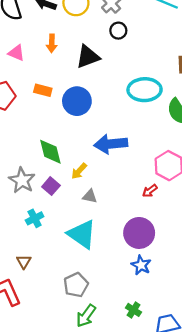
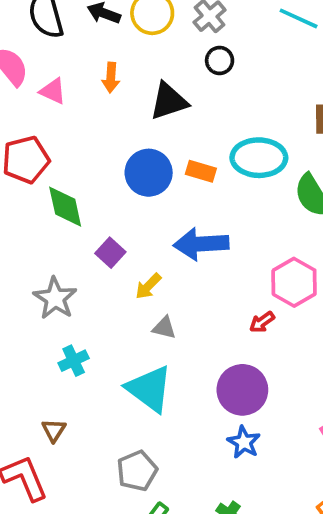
orange rectangle: (43, 90) -> (201, 171), moved
green diamond: (50, 152) -> (65, 207), moved
purple square: (51, 186) -> (110, 253), moved

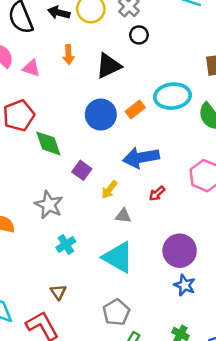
orange rectangle: (201, 171) -> (135, 110), turned -48
red arrow: (262, 322) -> (157, 194), moved

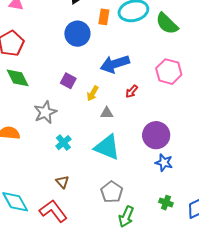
orange rectangle: (135, 110) -> (104, 17), moved, turned -35
green diamond: (48, 143) -> (18, 78), moved
gray star: (49, 205) -> (45, 112), turned 30

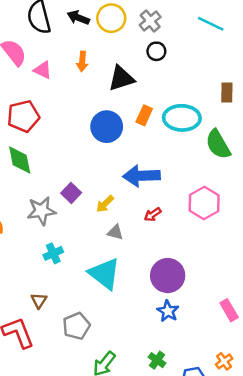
purple square: (68, 81) -> (71, 193), moved
gray pentagon: (112, 192) -> (76, 326), moved

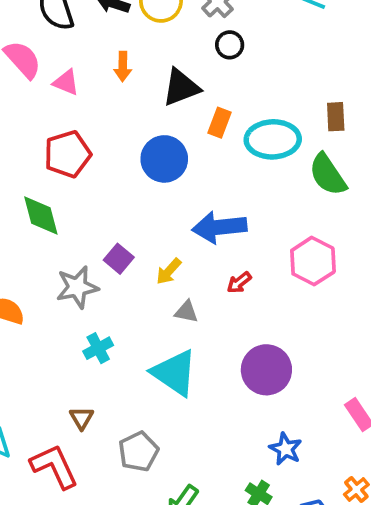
brown rectangle: (227, 93) -> (336, 117), moved
orange rectangle: (144, 115) -> (219, 123), moved
red pentagon: (23, 116) -> (68, 154), moved
blue star: (168, 311) -> (286, 449), moved

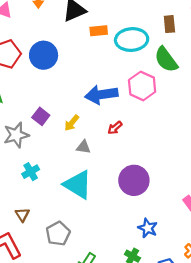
orange rectangle: (219, 123) -> (99, 31), turned 66
blue circle: (164, 159) -> (44, 55), moved
pink hexagon: (313, 261) -> (142, 86), moved

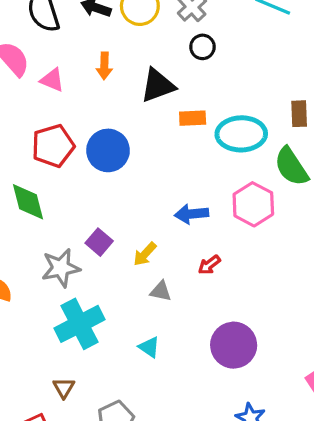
blue arrow: (101, 95) -> (192, 214), size x0.7
cyan cross: (31, 172) -> (80, 324), size x1.8
cyan triangle: (78, 185) -> (149, 347), size x0.5

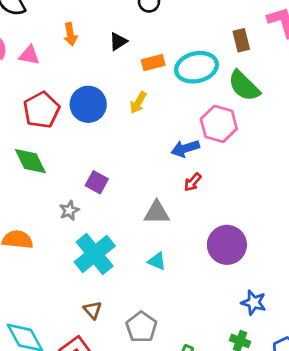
black triangle: (158, 85) -> (118, 41), size x0.6
blue arrow: (192, 214) -> (185, 148), moved
yellow arrow: (145, 254) -> (138, 103), moved
gray star: (61, 268) -> (69, 211), size x0.6
gray triangle: (161, 291) -> (157, 213), size x1.4

